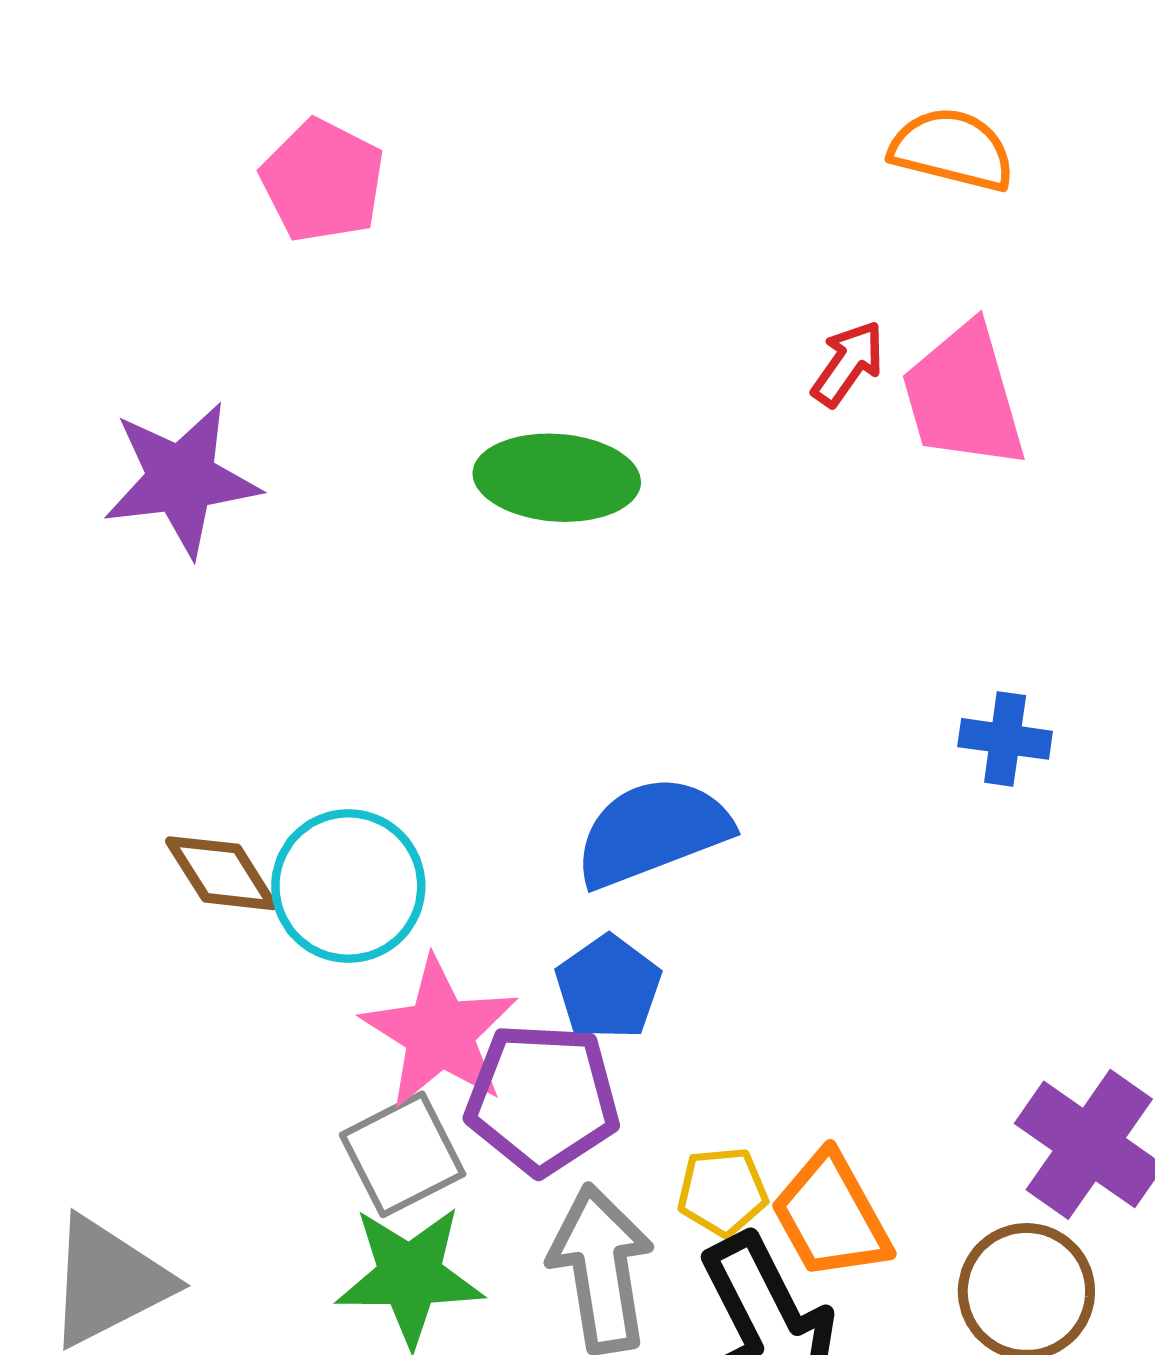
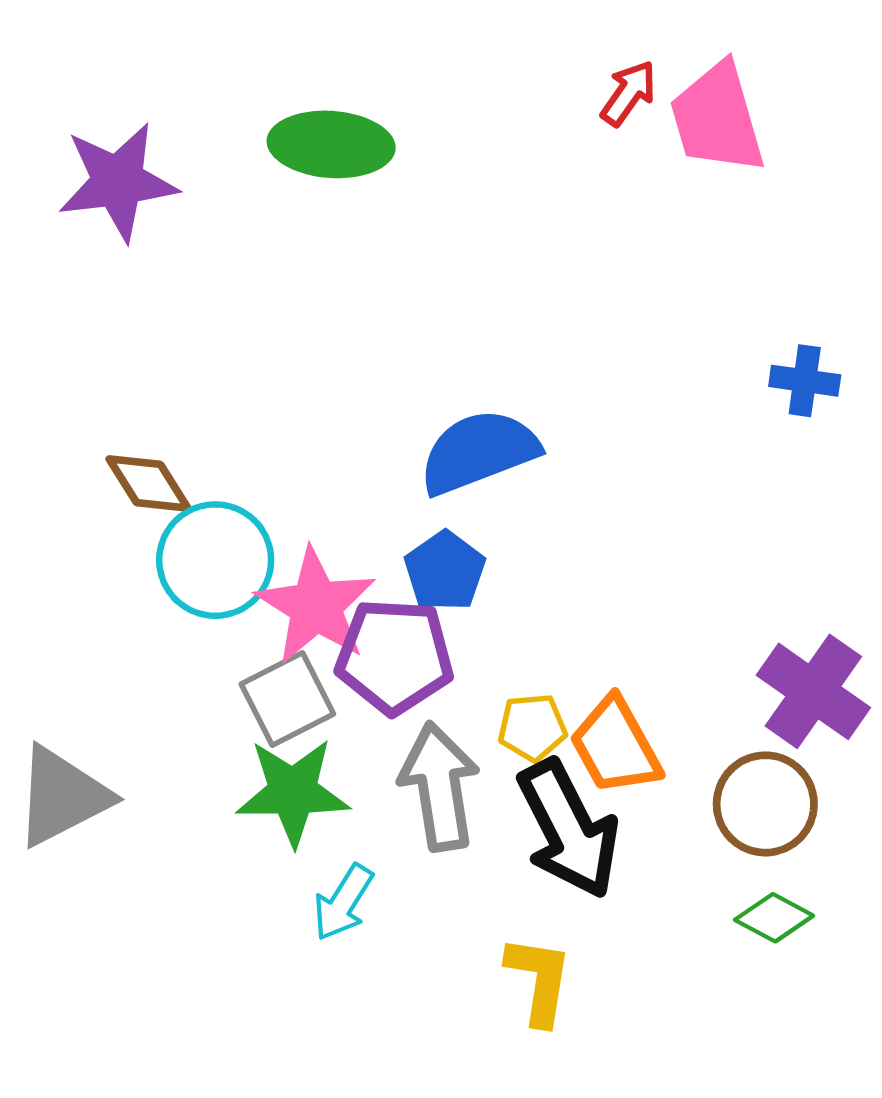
green ellipse: (557, 478) -> (331, 144), moved
blue cross: (1005, 739) -> (805, 381), moved
cyan circle: (348, 886) -> (215, 560), moved

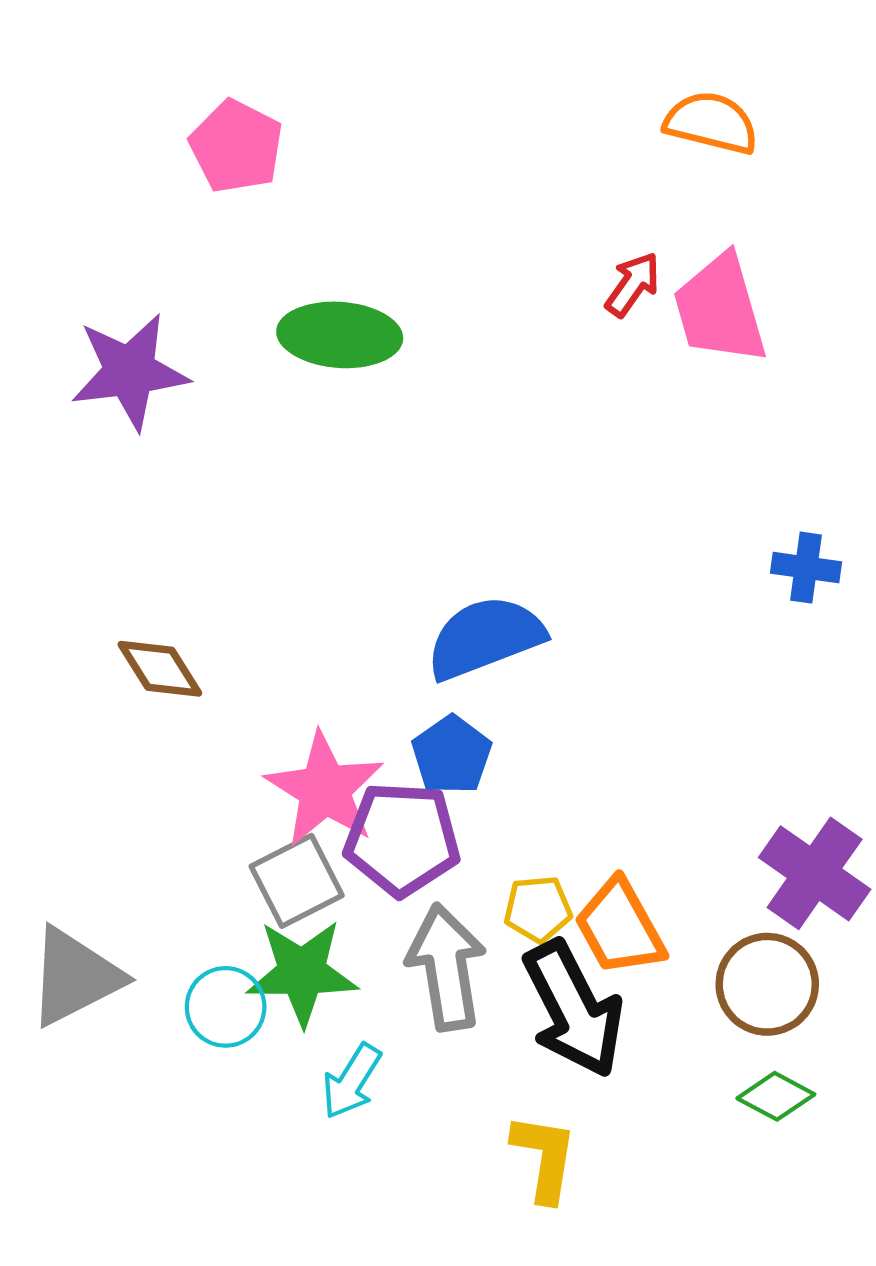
cyan circle: (215, 560) -> (226, 1007), moved, size x0.7

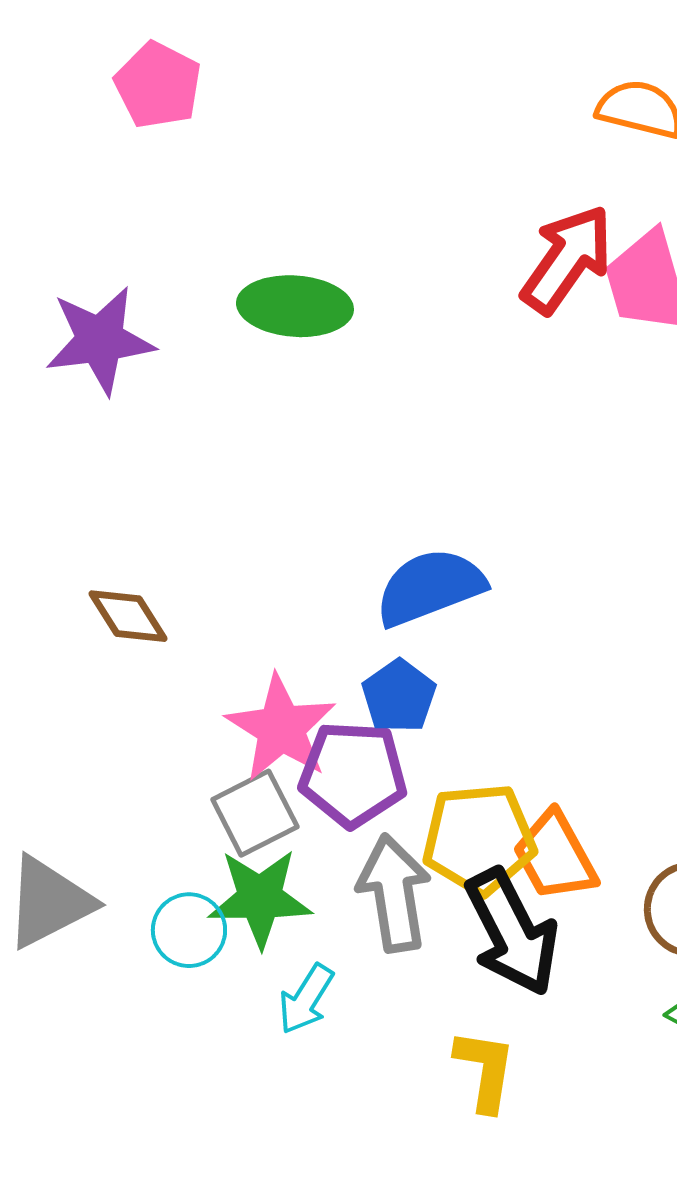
pink pentagon: (236, 146) -> (158, 85), moved
red arrow: (633, 284) -> (567, 259), size x1.8
yellow pentagon: (538, 909) -> (479, 839), size x1.8

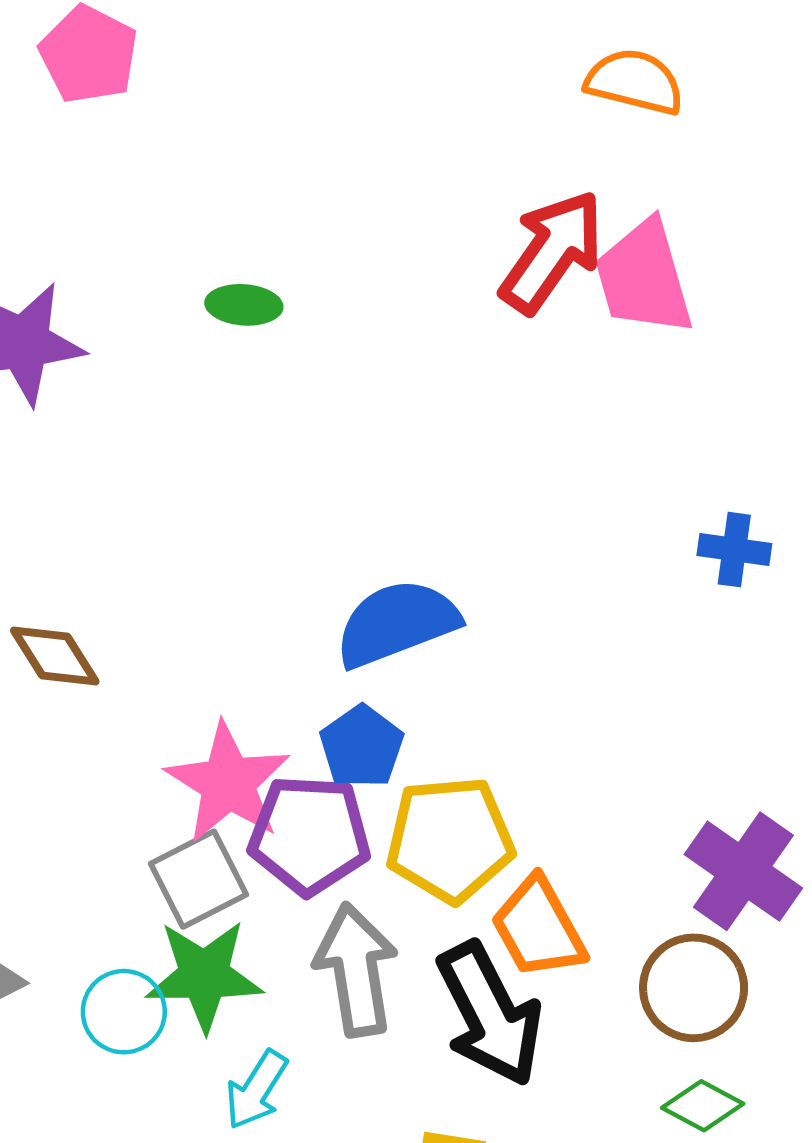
green ellipse: (295, 306) -> (244, 305), size x0.6
yellow pentagon: (479, 839) -> (450, 839), moved

